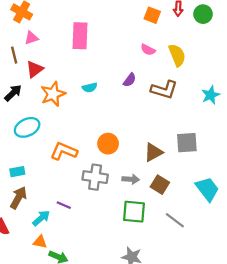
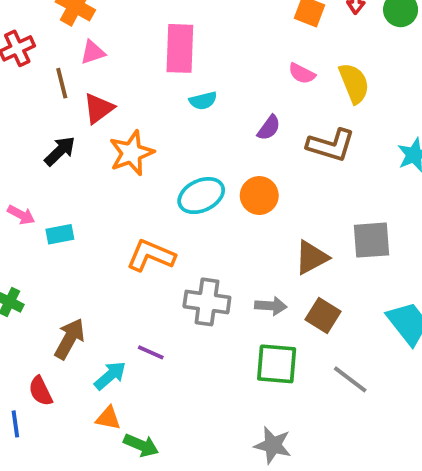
cyan semicircle: (90, 87) -> (203, 101), moved
cyan ellipse: (27, 127) -> (201, 196), moved
orange circle: (108, 144) -> (259, 196), moved
cyan rectangle: (17, 172) -> (60, 234), moved

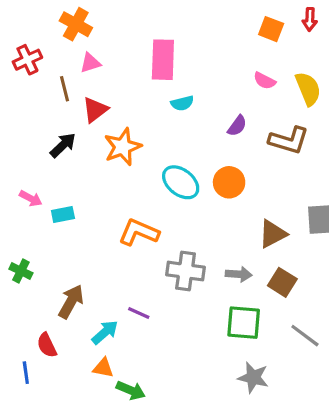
cyan ellipse: (201, 196) -> (181, 182), turned 63
gray star: (273, 445) -> (253, 377), moved

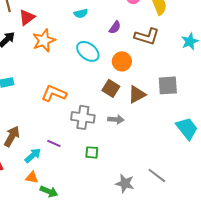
cyan ellipse: (181, 182) -> (88, 51), moved
orange circle: (229, 182) -> (122, 61), moved
brown square: (282, 282) -> (111, 88), moved
green square: (244, 323) -> (92, 152), moved, size x0.6
gray line: (305, 336) -> (157, 175), moved

